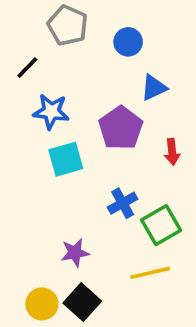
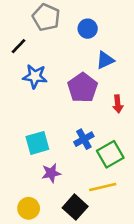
cyan square: (66, 159) -> (37, 143), moved
black square: (82, 302) -> (75, 207), moved

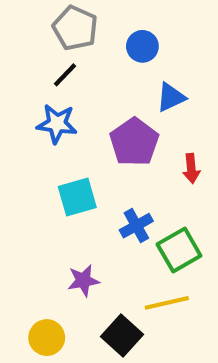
black line: (19, 46) -> (65, 75), moved
cyan square: (37, 143) -> (77, 197), moved

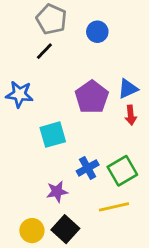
blue triangle: (171, 97) -> (128, 89), moved
blue star: (57, 124) -> (19, 94), moved
blue cross: (136, 226) -> (88, 168), moved
black square: (122, 335) -> (65, 229), moved

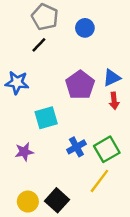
purple star: (57, 192) -> (24, 152), moved
yellow line: (114, 207) -> (99, 181), turned -40

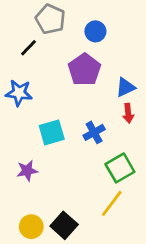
black line: (39, 45) -> (28, 48), moved
purple pentagon: (80, 85) -> (84, 70), moved
blue cross: (76, 147) -> (94, 132), moved

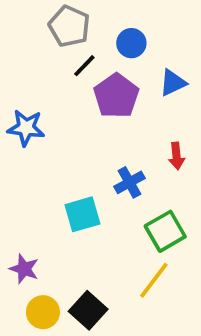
black line: (28, 48) -> (84, 66), moved
blue triangle: (125, 87) -> (173, 83), moved
cyan square: (52, 132) -> (82, 214), moved
purple star: (27, 171) -> (24, 269), moved, turned 30

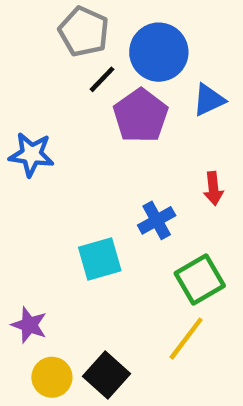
blue circle: (131, 43) -> (159, 52), size x1.6

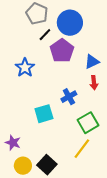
blue triangle: (209, 100) -> (92, 62), moved
blue star: (31, 154) -> (25, 68), moved, turned 30

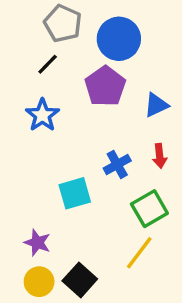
black line: (45, 35) -> (48, 64), moved
red arrow: (94, 83) -> (160, 156), moved
purple star: (13, 143) -> (37, 243), moved

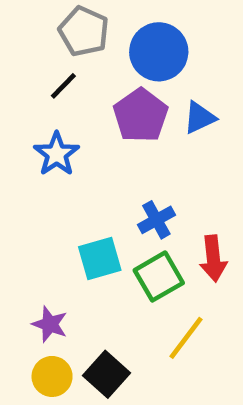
blue triangle: (156, 105) -> (200, 118), moved
red arrow: (160, 156) -> (213, 258), moved, size x1.4
green square: (149, 209) -> (159, 277), moved

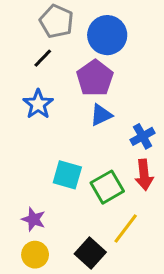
blue triangle: (200, 118) -> (101, 115), moved
blue cross: (156, 220) -> (143, 136), moved
cyan square: (100, 258) -> (67, 175), turned 32
black square: (107, 374) -> (90, 253), moved

